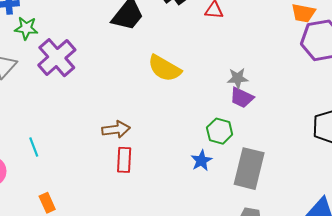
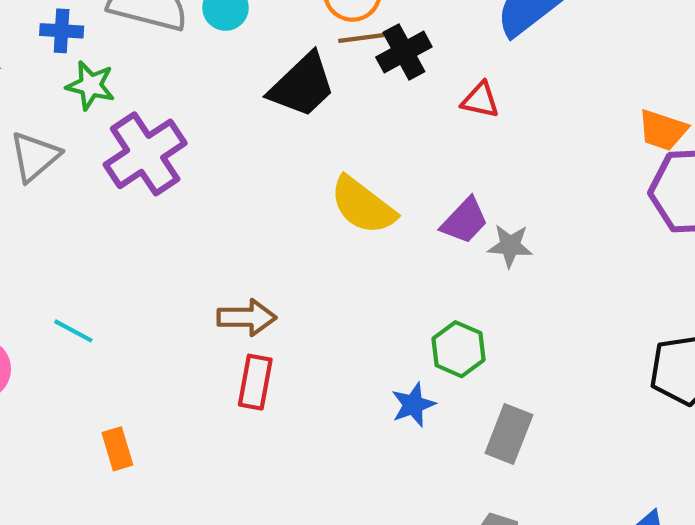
purple trapezoid: (242, 97) -> (465, 221), moved, turned -80
cyan line: (34, 147) -> (73, 331), turned -48
gray rectangle: (249, 169) -> (509, 434), size x0.7
orange rectangle: (47, 203) -> (117, 449), moved

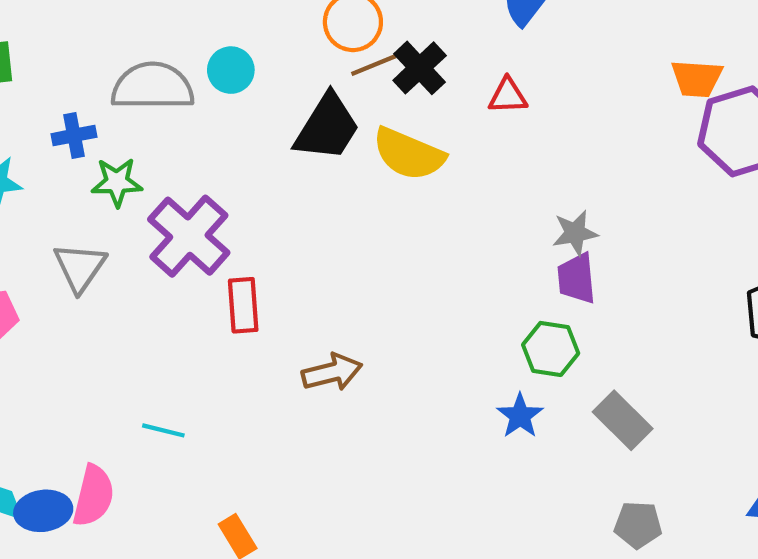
yellow semicircle: (363, 205) -> (409, 154), moved
purple trapezoid: (465, 221) -> (576, 278), moved, turned 146
red rectangle: (255, 382) -> (243, 305), moved
gray rectangle: (509, 434) -> (623, 420), turned -52

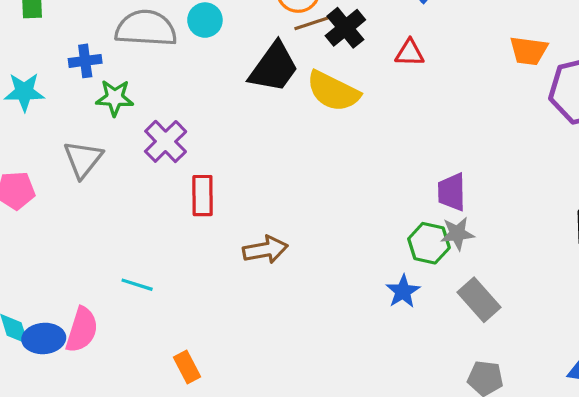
orange trapezoid: (697, 79) -> (529, 51), moved
gray star: (575, 233) -> (457, 233), moved
purple cross: (189, 236) -> (166, 141), size x0.7

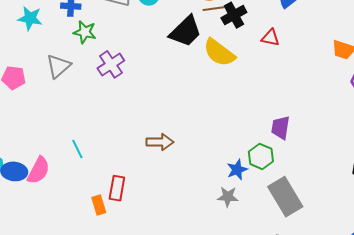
red rectangle: (203, 196) -> (117, 188), moved
gray star: (457, 233) -> (228, 197), moved
cyan line: (137, 285) -> (77, 149), turned 36
blue star: (403, 291) -> (237, 170), moved
gray rectangle: (479, 300) -> (285, 197), size x1.4

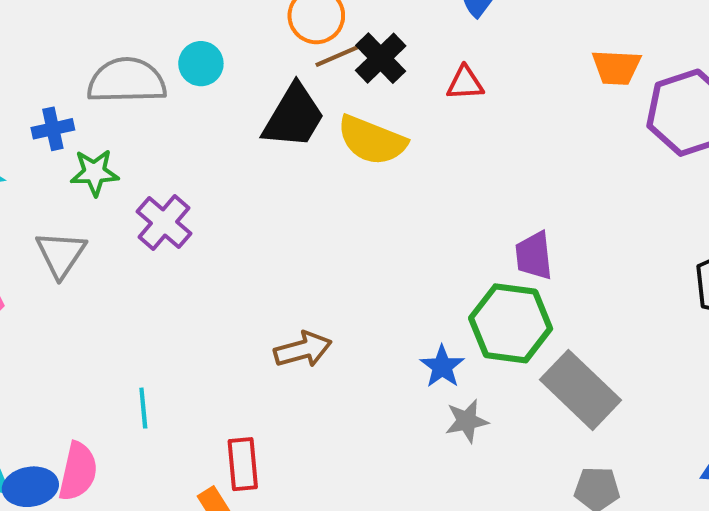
cyan line: (77, 149) -> (143, 408), turned 36
green hexagon: (261, 156) -> (511, 323), size x1.5
blue star: (237, 170) -> (442, 367), moved

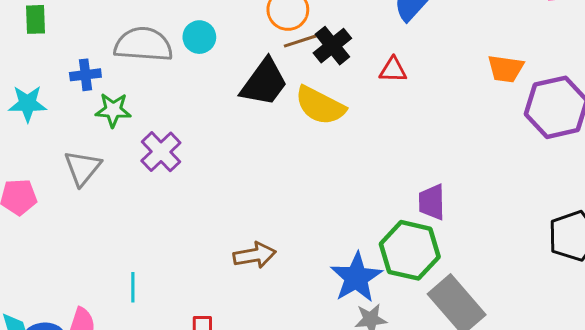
blue star: (442, 367) -> (356, 277), size x1.6

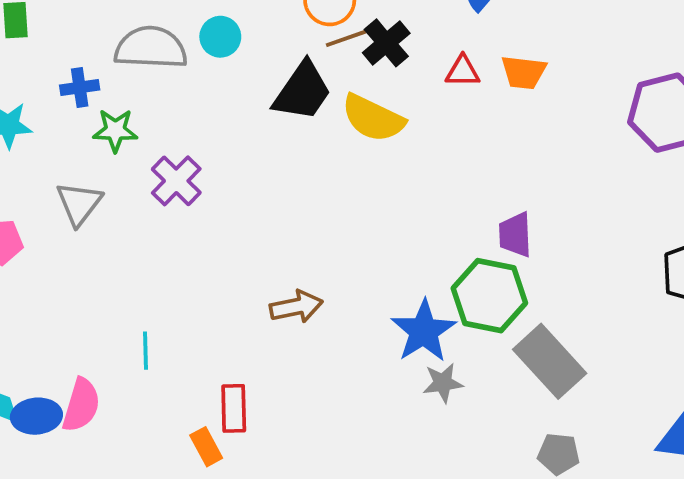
orange trapezoid: (506, 69) -> (524, 72), moved

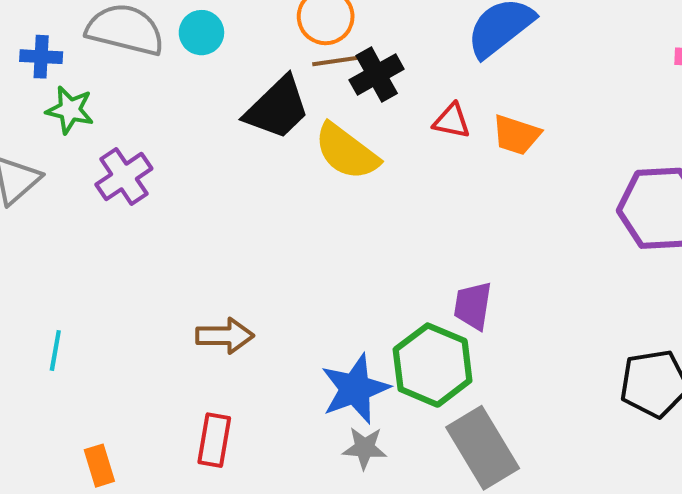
red rectangle: (234, 408) -> (214, 440), moved

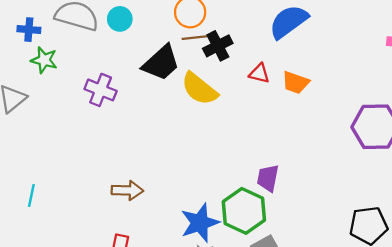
purple cross: (124, 176) -> (101, 90), moved, turned -36

